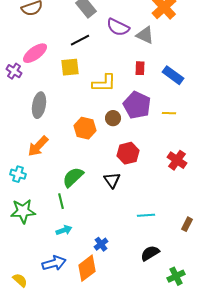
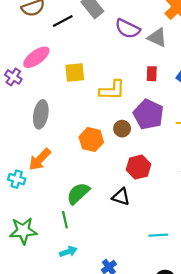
black line: (80, 40) -> (63, 21), moved
cyan cross: (18, 174) -> (17, 179), moved
black triangle: (112, 180) -> (121, 197), turned -36

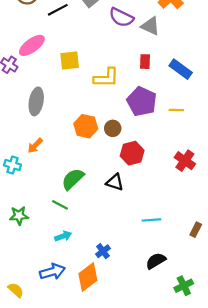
brown circle: (122, 129) -> (113, 128), moved
orange arrow: (40, 159) -> (35, 146), size x0.7
green line: (65, 220) -> (60, 205), turned -49
green star: (23, 231) -> (19, 216), size x0.7

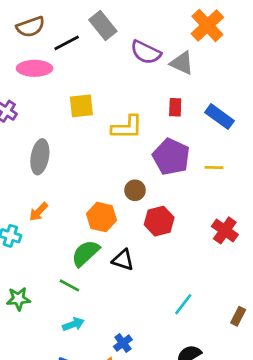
pink ellipse: (32, 45) -> (35, 68), moved, turned 36
orange hexagon: (86, 126) -> (102, 217), moved
black triangle: (115, 182) -> (123, 260), moved
cyan line: (151, 220) -> (183, 304), turned -48

